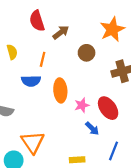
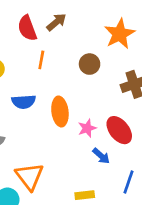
brown arrow: (61, 32) -> (56, 22), moved
orange line: (43, 59) -> (41, 60), moved

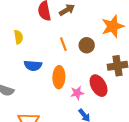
orange line: (41, 60) -> (63, 44), moved, turned -40
red ellipse: (119, 130) -> (99, 86), moved

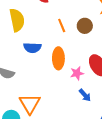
yellow semicircle: (18, 37) -> (17, 20), size x1.6

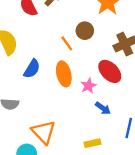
orange line: (62, 26) -> (67, 43), moved
blue semicircle: (32, 48) -> (32, 69), turned -48

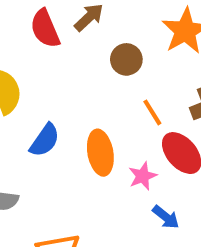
brown circle: (85, 31) -> (126, 59), moved
orange line: (67, 43) -> (152, 112), moved

